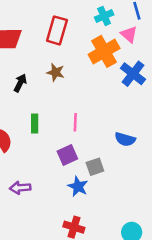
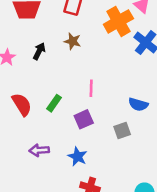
green rectangle: (35, 124) -> (54, 103), moved, turned 35
gray square: (95, 167) -> (122, 130), moved
blue star: (78, 186) -> (78, 156), moved

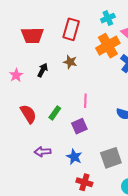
gray square: (122, 130) -> (111, 158), moved, size x1.5

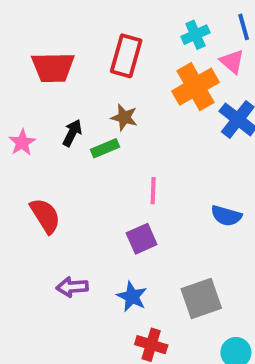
green rectangle: (55, 113) -> (105, 148), moved, turned 32

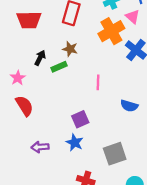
pink star: (22, 143) -> (18, 78), moved
pink line: (153, 191) -> (98, 82), moved
blue star: (132, 297) -> (75, 143), moved

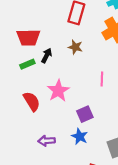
red trapezoid: (29, 20) -> (28, 37), moved
green rectangle: (59, 67) -> (27, 64), moved
pink star: (18, 78) -> (58, 91), moved, size x1.5

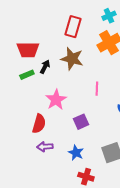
brown star: (75, 47) -> (72, 59), size x1.6
red semicircle: (32, 101) -> (39, 124), moved, turned 48
blue star: (80, 136) -> (76, 153), moved

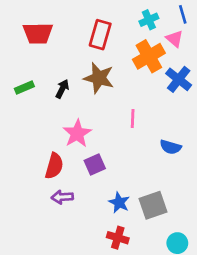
red trapezoid: (28, 50) -> (38, 33), moved
green rectangle: (27, 75) -> (24, 87), moved
purple square: (81, 122) -> (95, 165), moved
blue star: (76, 153) -> (119, 202), moved

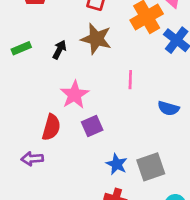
purple arrow: (62, 197) -> (32, 159), moved

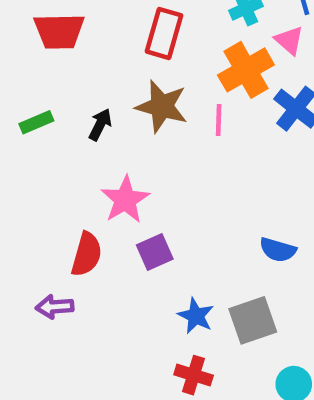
pink line: (130, 80) -> (219, 120), moved
blue semicircle: (168, 108) -> (278, 250), moved

